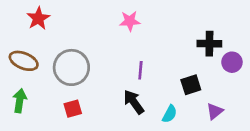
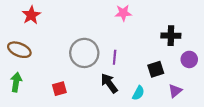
pink star: (130, 21) -> (123, 13), moved
purple circle: (232, 62) -> (189, 59), moved
gray circle: (71, 67) -> (84, 53), moved

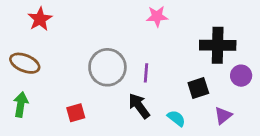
black cross: (171, 36) -> (218, 45), size x1.4
cyan semicircle: (138, 93) -> (176, 118), turned -80

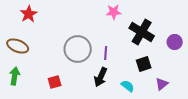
black cross: (218, 45) -> (142, 32), moved, turned 30
purple circle: (241, 76) -> (175, 42), moved
black arrow: (139, 106) -> (101, 77), turned -120

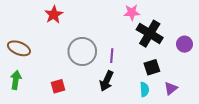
pink star: (114, 12) -> (132, 12), moved
red star: (29, 14) -> (54, 15), moved
cyan semicircle: (128, 86) -> (144, 89), moved, turned 48

